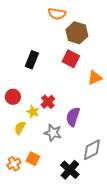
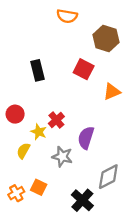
brown hexagon: (77, 33) -> (106, 39), moved
black rectangle: (32, 60) -> (37, 70), turned -36

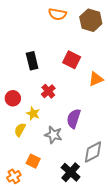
brown hexagon: (106, 39) -> (91, 20), moved
red cross: (56, 120) -> (48, 91), moved
orange cross: (16, 193) -> (14, 176), moved

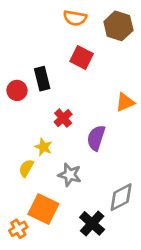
red square: (72, 60) -> (82, 58), moved
red circle: (13, 98) -> (17, 90), moved
purple semicircle: (74, 119) -> (96, 138), moved
orange square: (33, 161) -> (43, 209), size x1.6

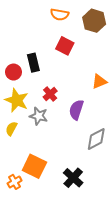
yellow star: (43, 147) -> (17, 100), moved, size x1.6
yellow semicircle: (26, 168) -> (11, 129), moved
gray star: (70, 175) -> (39, 116), moved
gray diamond: (121, 197) -> (96, 139), moved

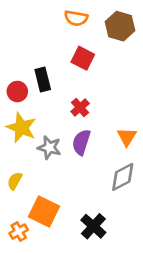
orange triangle: (99, 81) -> (127, 137), moved, turned -35
red cross: (50, 94) -> (80, 108), moved
purple semicircle: (76, 110) -> (81, 142), moved
yellow semicircle: (11, 129) -> (15, 181), moved

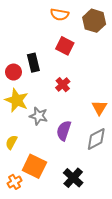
purple semicircle: (81, 142) -> (64, 131), moved

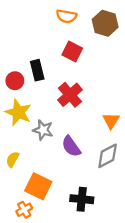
red cross: (63, 85) -> (70, 95), size x1.5
purple semicircle: (64, 131) -> (71, 146), turned -54
black cross: (73, 178) -> (82, 199), turned -36
orange cross: (15, 182) -> (24, 210), moved

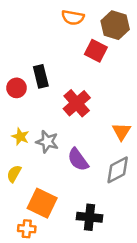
red square: (72, 51) -> (96, 51), moved
yellow star: (18, 112) -> (20, 137), moved, size x0.6
orange cross: (24, 210) -> (27, 229), turned 35

